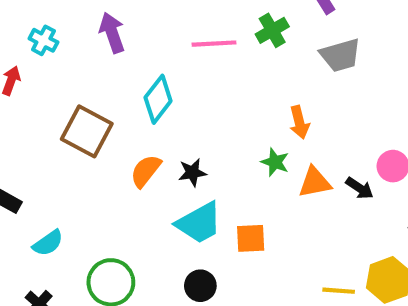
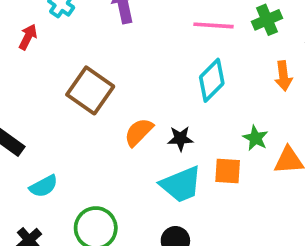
cyan diamond: (158, 99) -> (212, 80), moved
orange arrow: (299, 122) -> (283, 76), moved
orange square: (251, 238) -> (228, 171), moved

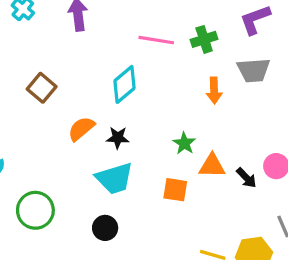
cyan diamond: (212, 80) -> (124, 84), moved
brown square: (90, 90) -> (42, 88), size x0.7
orange square: (228, 171) -> (175, 190), moved

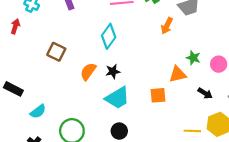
orange arrow: (214, 90) -> (167, 26), turned 42
green star: (184, 143) -> (193, 58), moved
black arrow: (246, 178) -> (205, 93), moved

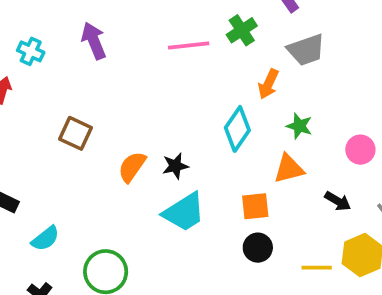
cyan diamond: (109, 36) -> (237, 129), moved
green star: (193, 58) -> (299, 126), moved
black circle: (119, 131) -> (258, 248), moved

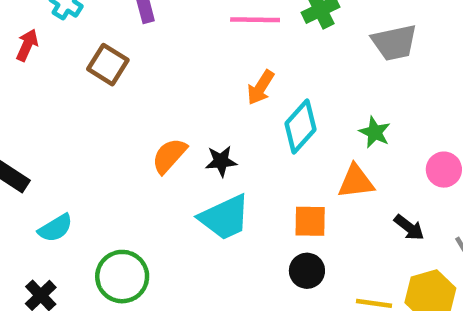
orange arrow: (268, 84) -> (261, 87), moved
brown square: (75, 133) -> (108, 65), moved

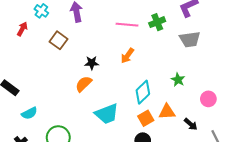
cyan diamond: (300, 126) -> (143, 92), moved
black star: (221, 161) -> (92, 63), moved
orange triangle: (356, 182) -> (167, 112), moved
orange square: (310, 221) -> (146, 118), turned -35

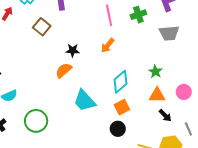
pink line: (127, 25) -> (109, 15), turned 70
orange triangle: (167, 112) -> (157, 95), moved
cyan trapezoid: (107, 114) -> (84, 101), turned 65

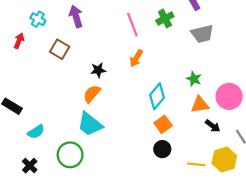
pink circle: (184, 92) -> (229, 96), size x1.5
cyan trapezoid: (84, 101) -> (90, 124), moved

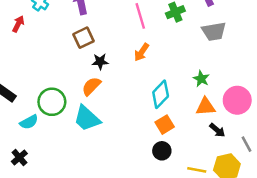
brown square: (60, 49) -> (84, 38), moved, turned 30
green circle: (70, 155) -> (52, 102), moved

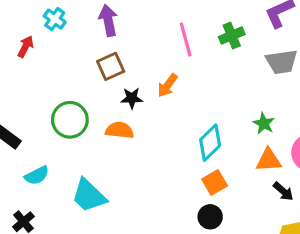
orange arrow: (142, 52) -> (168, 85), moved
orange semicircle: (91, 86) -> (120, 130), turned 50
green circle: (52, 102) -> (70, 120), moved
cyan trapezoid: (87, 118) -> (89, 196), moved

